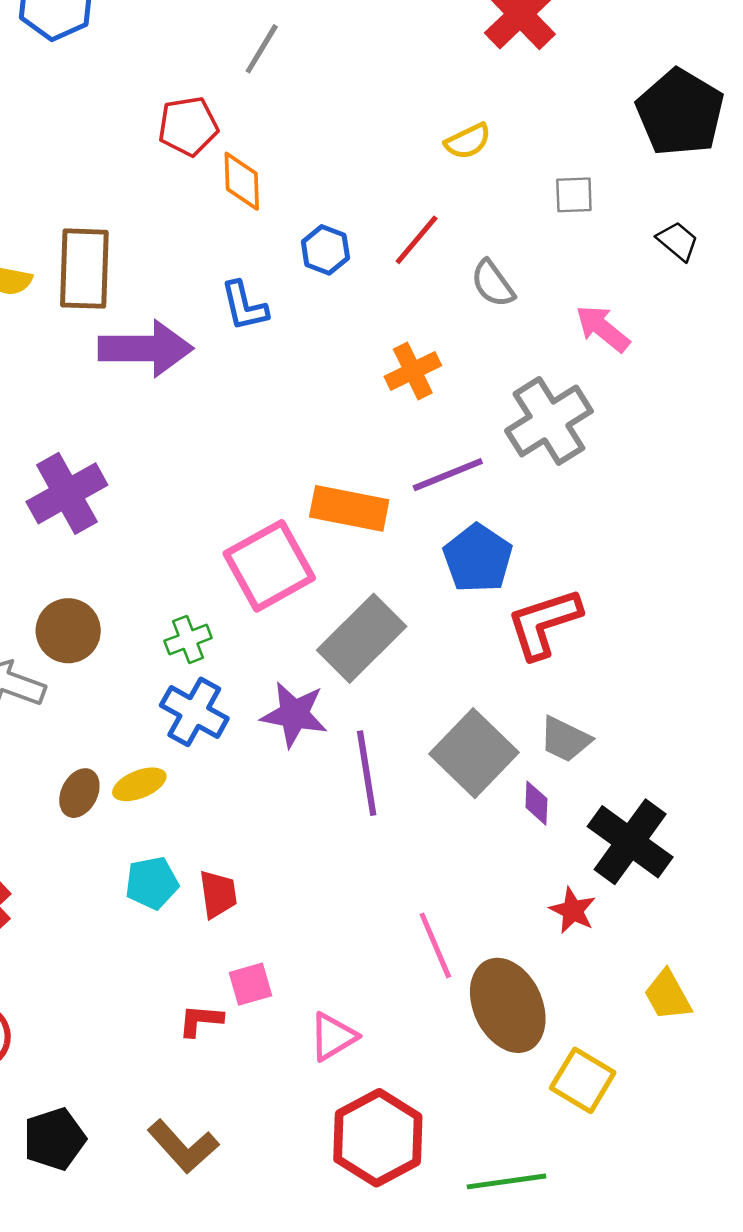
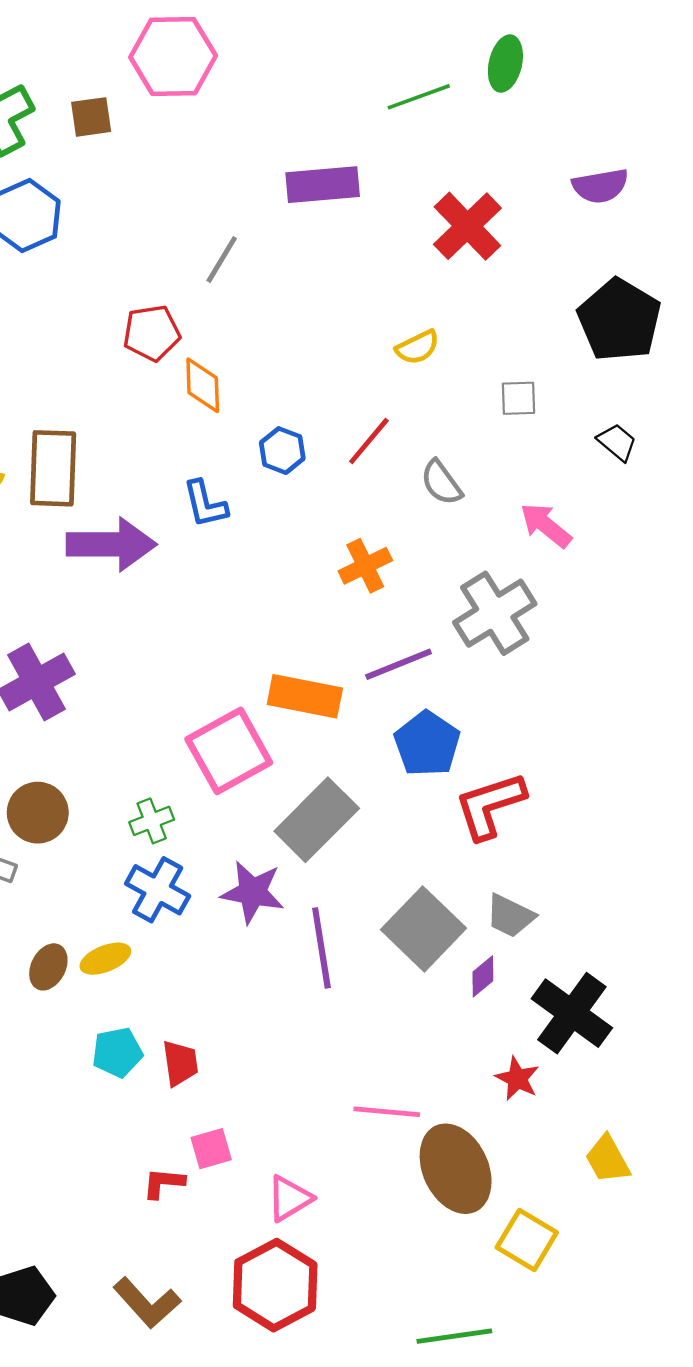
purple diamond: (536, 803) -> (483, 976), turned 48
pink line: (435, 945) -> (387, 1112), turned -62
red hexagon: (378, 1138) -> (275, 1285), moved

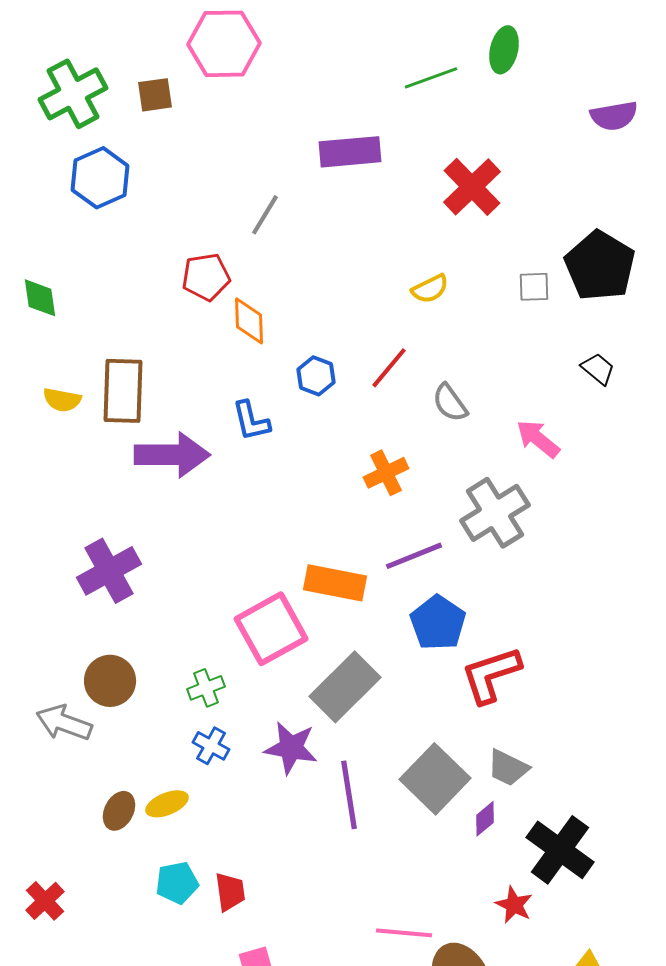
purple semicircle: (600, 186) -> (614, 116), moved
gray square: (518, 398) -> (534, 287), moved
blue cross: (158, 890) -> (211, 746), size x0.7

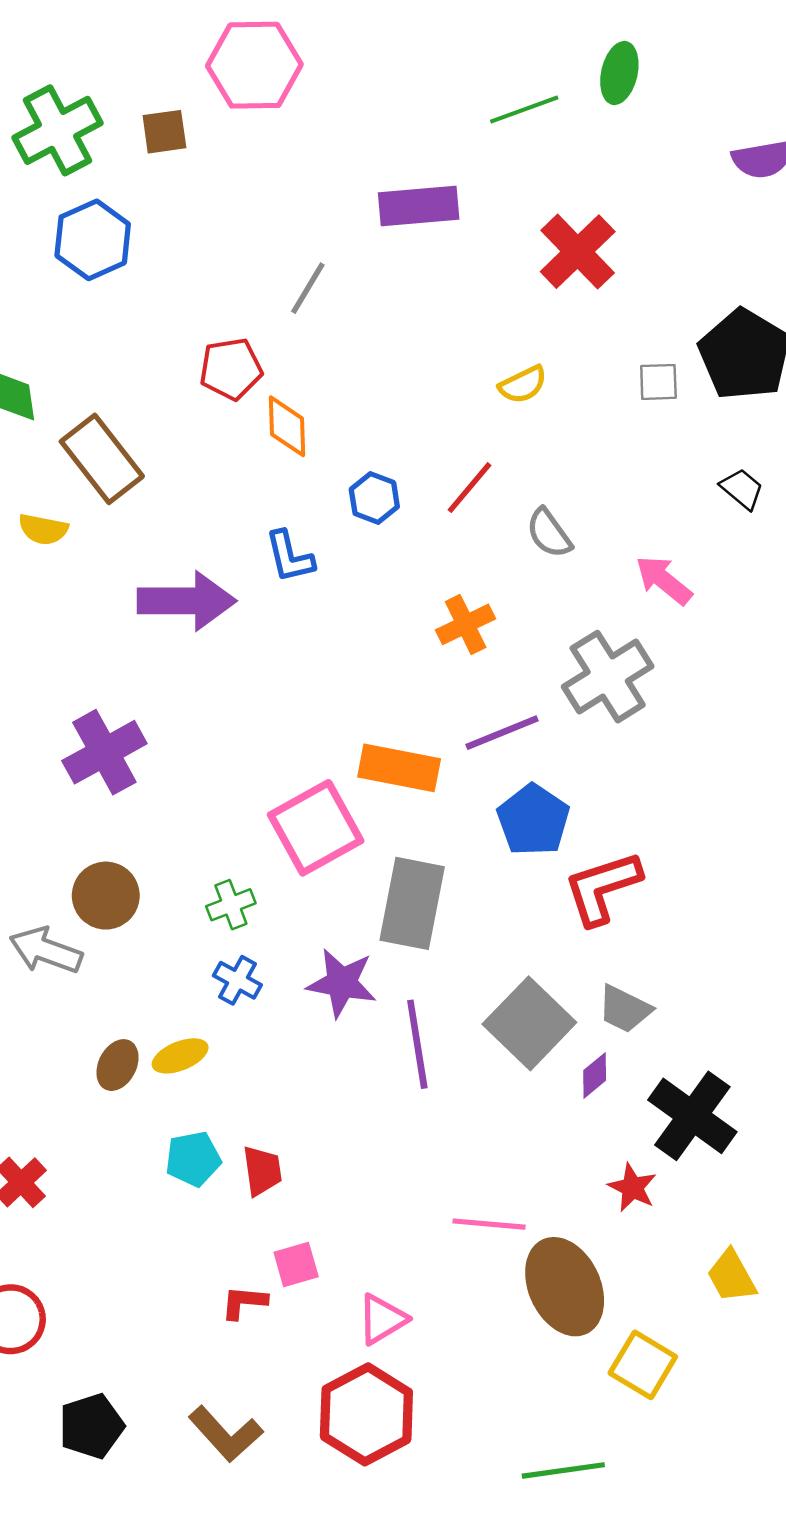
brown rectangle: (123, 391) -> (102, 459), moved, turned -40
gray rectangle: (345, 687) -> (412, 903), turned -34

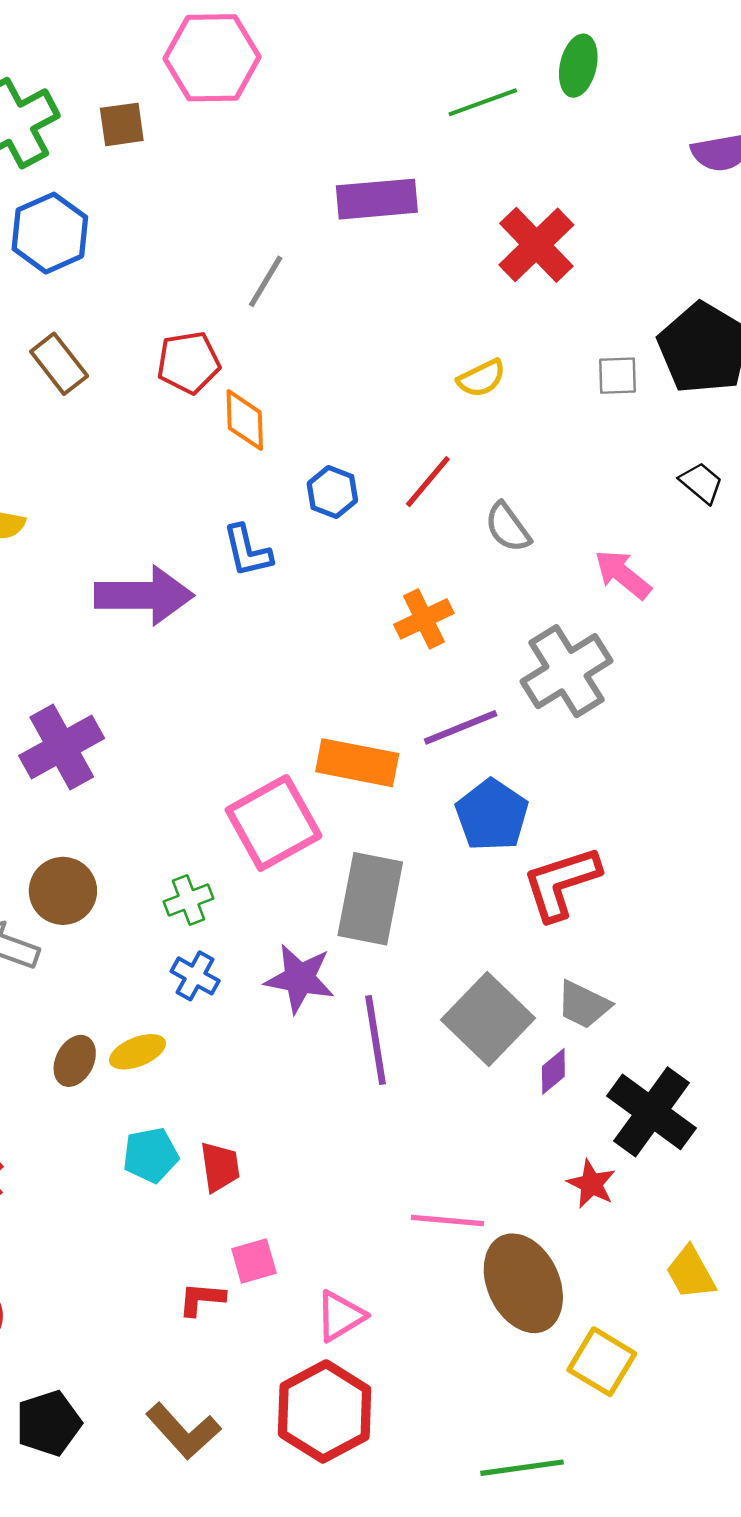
brown rectangle: (102, 459) -> (59, 364), moved, size x0.7

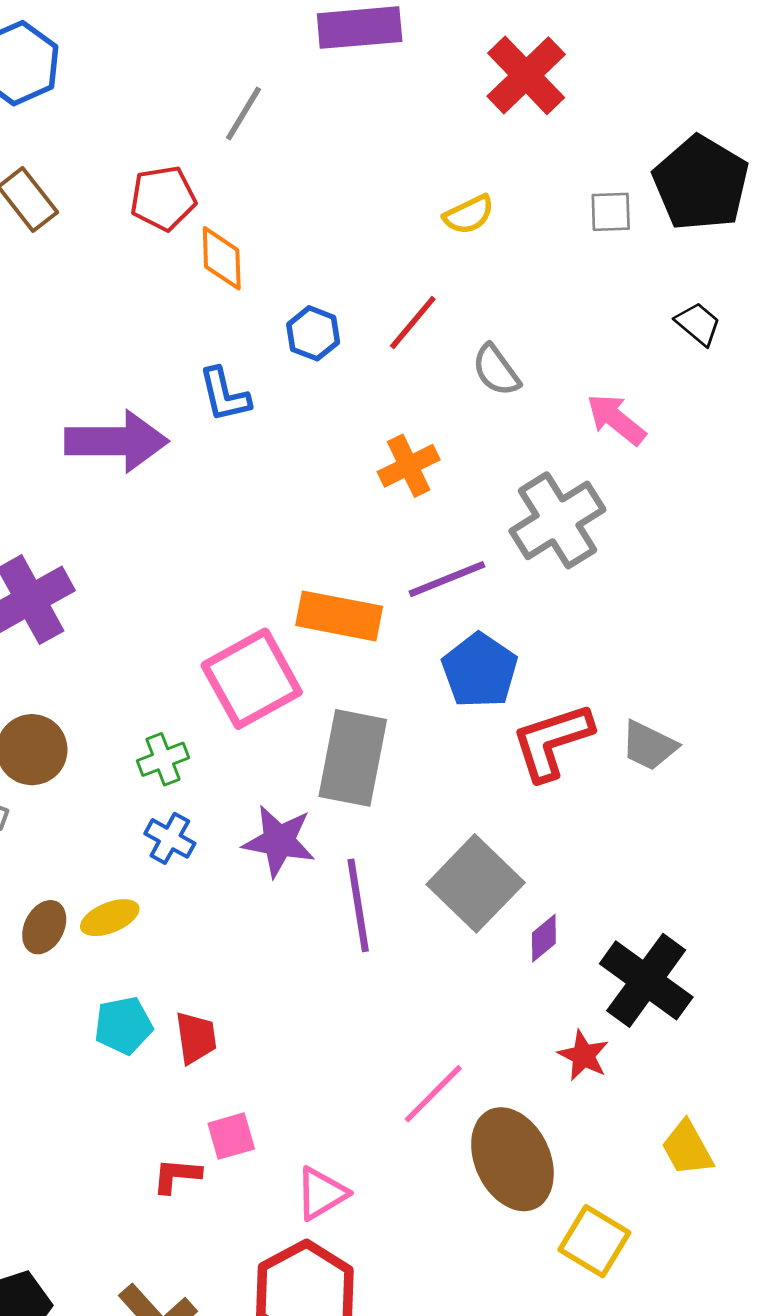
gray trapezoid: (583, 1005) -> (649, 746), moved
pink line: (447, 1220) -> (433, 1094), turned -50

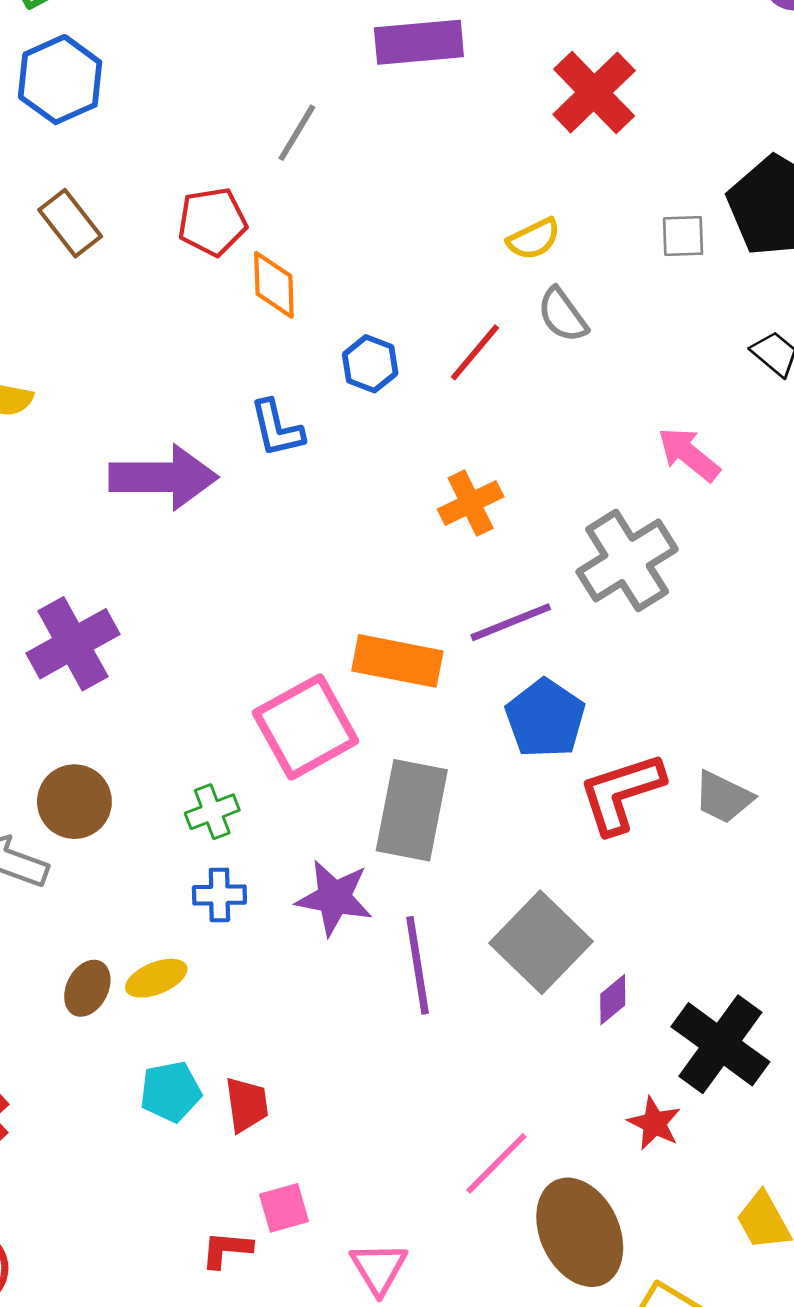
gray semicircle: (496, 370) -> (562, 315), moved
blue cross: (170, 838) -> (219, 895), turned -30
pink triangle: (321, 1193) -> (379, 1268), turned -30

